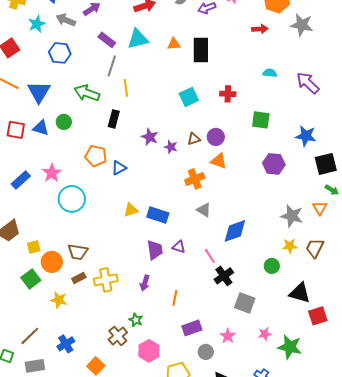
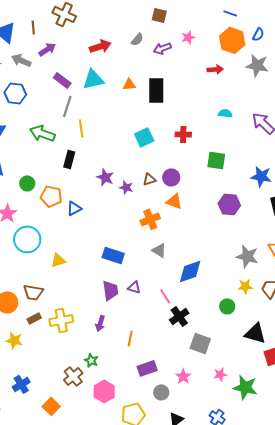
green circle: (64, 122) -> (27, 183), moved
yellow triangle: (131, 210) -> (58, 260), moved

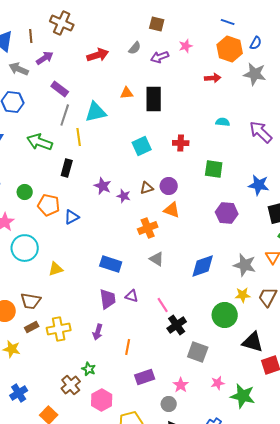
cyan triangle: (93, 79) -> (96, 112), moved
blue diamond: (190, 271) -> (203, 266), moved
green circle: (227, 306) -> (225, 315), size x1.6
gray circle: (161, 392) -> (169, 404), moved

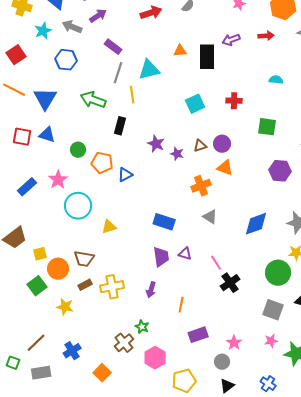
purple arrow: (160, 57) -> (231, 40), moved
gray square: (198, 352) -> (273, 310), moved

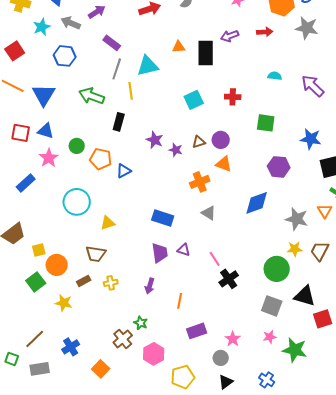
pink star: (58, 180) -> (49, 158), moved
blue diamond: (256, 224) -> (257, 203), moved
brown trapezoid: (84, 259) -> (96, 254), moved
yellow cross: (112, 287) -> (111, 283), size x0.6

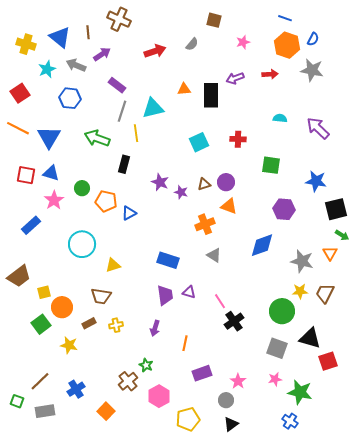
blue cross: (267, 380) -> (290, 421), moved

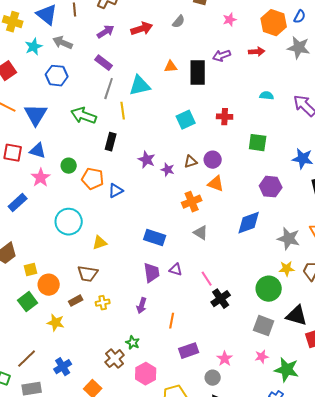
purple arrow: (102, 54) -> (106, 32), moved

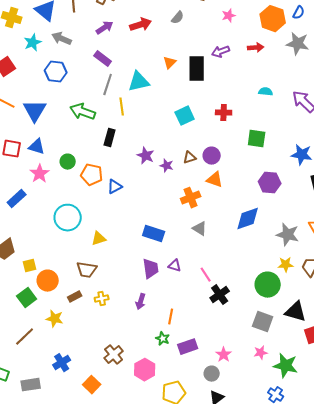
orange triangle: (171, 67) -> (170, 63), turned -40
green star: (133, 343) -> (163, 339), moved
brown line: (27, 359) -> (25, 337), moved

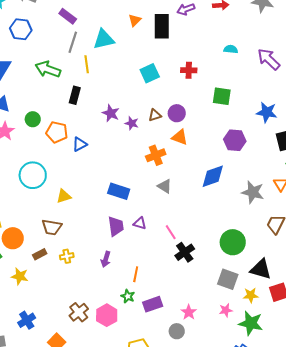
yellow star: (286, 265) -> (251, 295), moved
pink hexagon: (145, 370) -> (107, 315), moved

